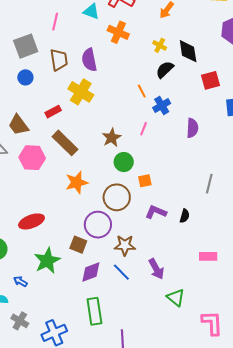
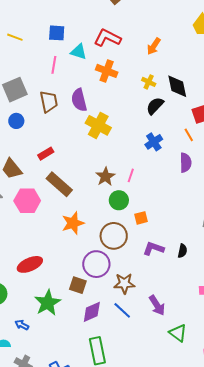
pink line: (55, 22) -> (54, 65), moved
orange line: (142, 91) -> (189, 135), moved
yellow cross: (81, 92) -> (98, 125), moved
pink line: (144, 129) -> (131, 175), moved

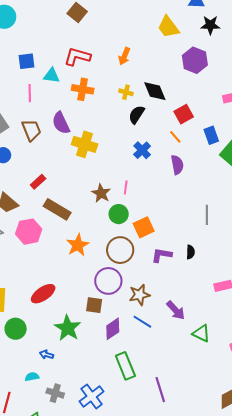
orange square: (141, 218) -> (144, 227), size x1.5

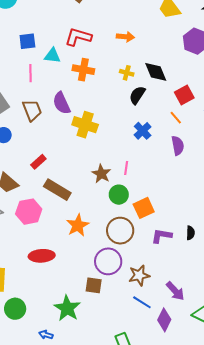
orange arrow: (124, 56) -> (125, 37), turned -108
red ellipse: (43, 294) -> (42, 256), moved, turned 30
purple diamond: (113, 329) -> (164, 320), moved, turned -30

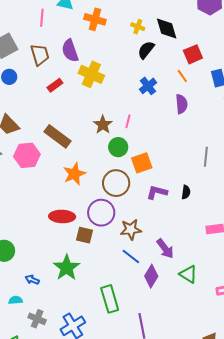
red rectangle: (38, 162) -> (55, 85), moved
red ellipse: (42, 256) -> (62, 216), moved
green star: (67, 308) -> (67, 268), moved

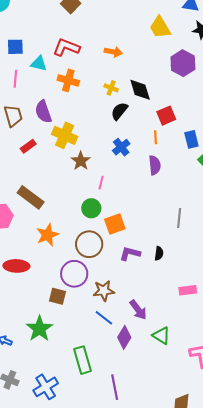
orange line: (182, 76) -> (156, 137), turned 32
brown star: (103, 125) -> (81, 161), moved
red ellipse: (62, 216) -> (16, 266), moved

